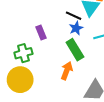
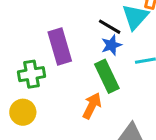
purple rectangle: (41, 33) -> (60, 47), size x1.6
yellow circle: (20, 80) -> (23, 112), size x0.7

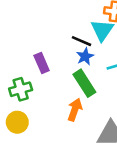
purple rectangle: (60, 47) -> (42, 63), size x0.7

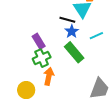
green cross: (21, 89) -> (42, 58), moved
orange arrow: (75, 110) -> (49, 76), moved

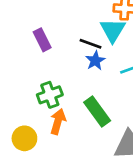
purple rectangle: (39, 41) -> (42, 40), moved
green rectangle: (74, 52) -> (97, 112), moved

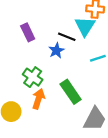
blue star: (95, 61) -> (56, 51), moved
green cross: (50, 95) -> (33, 77), turned -36

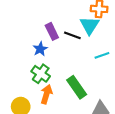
purple rectangle: (28, 32) -> (52, 31), moved
blue star: (56, 51) -> (40, 49), moved

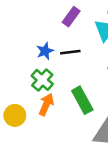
purple rectangle: (52, 31) -> (71, 17), moved, turned 56
black line: (72, 35) -> (70, 52), moved, turned -35

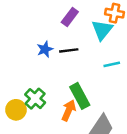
green cross: (42, 80) -> (35, 99), moved
orange arrow: (46, 104) -> (69, 110), moved

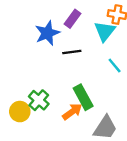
blue star: (45, 49) -> (47, 33), moved, size x1.5
cyan line: (112, 64) -> (115, 66), turned 63
orange arrow: (69, 110) -> (72, 112), turned 30

